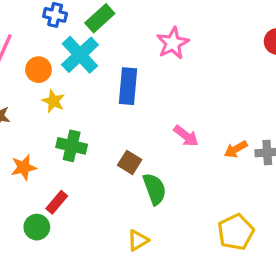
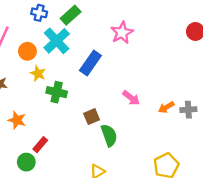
blue rectangle: (128, 86) -> (90, 63), turned 30
green cross: (72, 146) -> (57, 92), moved
brown square: (130, 162) -> (92, 117), turned 35
orange star: (24, 167) -> (17, 120), turned 30

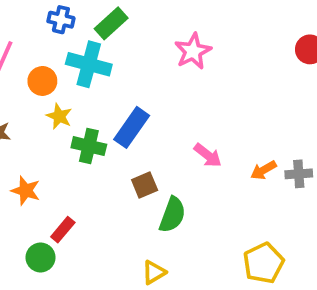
cyan cross: (57, 41) -> (89, 64), turned -32
blue rectangle: (90, 63) -> (132, 127), moved
green semicircle: (109, 135) -> (172, 215), turned 40

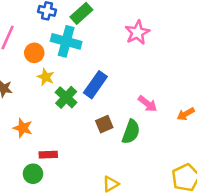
green cross: (89, 146) -> (66, 97), turned 30
green semicircle: (172, 215) -> (131, 132), moved
red rectangle: (63, 230) -> (48, 155), turned 48

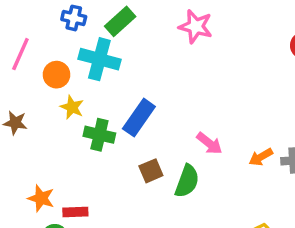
pink star: (137, 32) -> (196, 27), moved, turned -30
green cross: (66, 97) -> (99, 135), turned -30
orange star: (23, 128) -> (41, 198), moved

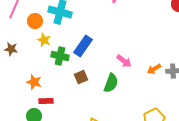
brown square: (151, 171) -> (81, 77), moved
orange star: (41, 198) -> (34, 82), moved

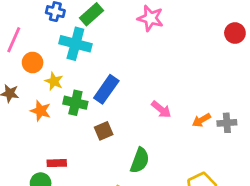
orange circle: (35, 21) -> (33, 63), moved
orange star: (34, 82) -> (41, 111), moved
green semicircle: (111, 83) -> (140, 160), moved

